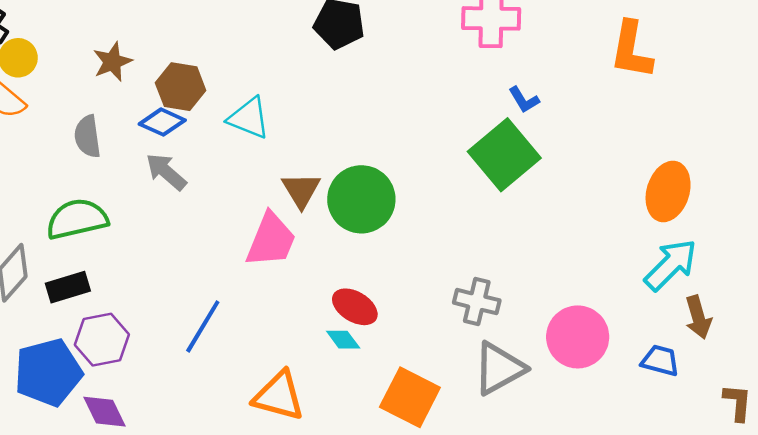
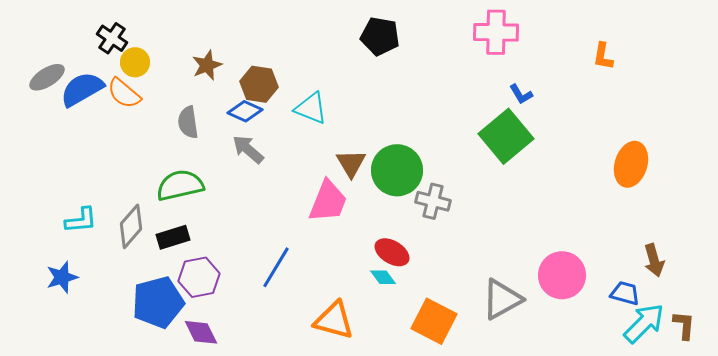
orange L-shape: (631, 50) -> (603, 56), size x0.6
cyan arrow: (671, 265) -> (644, 323), moved
gray cross: (477, 302) -> (433, 201), moved

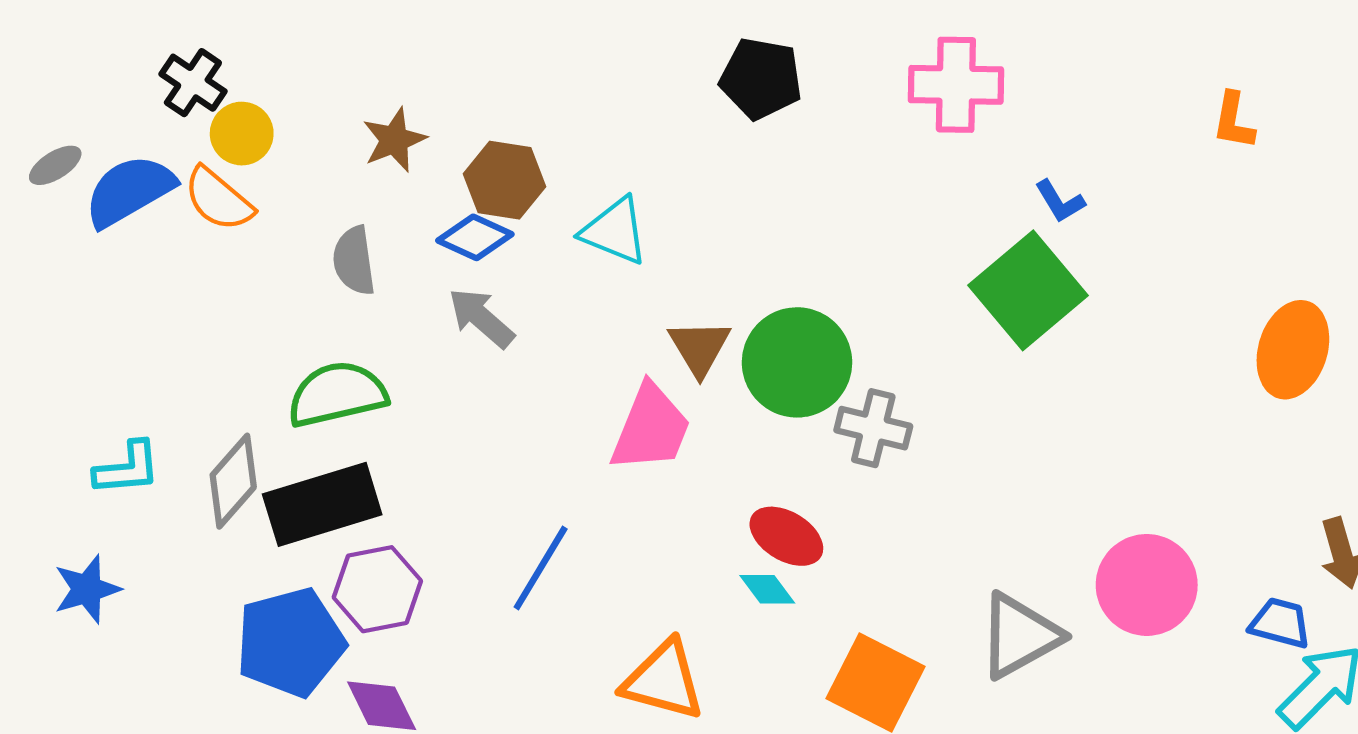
pink cross: (496, 32) -> (956, 85), moved
gray ellipse: (47, 77) -> (55, 165), size x0.7
black rectangle: (173, 237) -> (322, 504), size x1.6

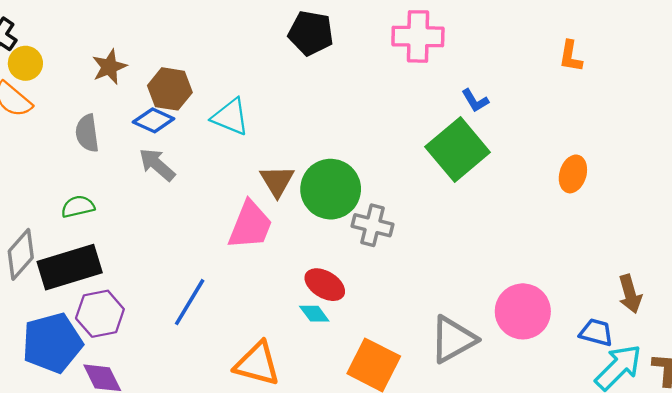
orange ellipse: (1293, 350) -> (573, 174), moved, size x0.7
green semicircle: (337, 394) -> (78, 207), size x0.6

